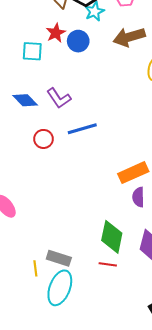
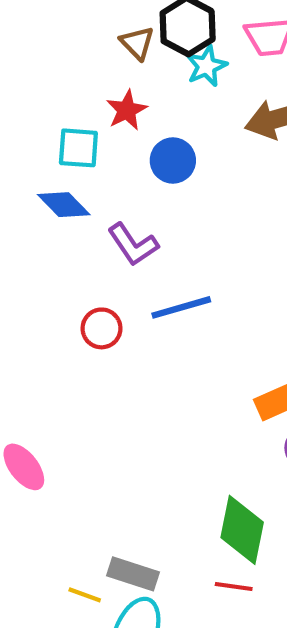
blue circle: (78, 41) -> (173, 161), moved
blue diamond: (25, 100) -> (64, 205), moved
yellow line: (35, 268) -> (85, 595), turned -63

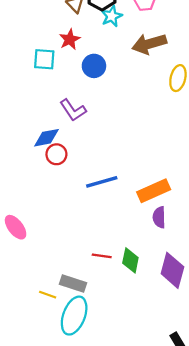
blue diamond: (64, 205) -> (46, 138), moved, turned -56
blue line: (181, 307) -> (102, 182), moved
green diamond: (242, 530) -> (130, 260), size x0.7
red line: (234, 587) -> (102, 256), moved

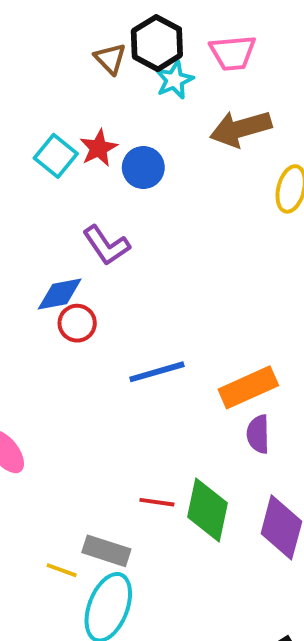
red star: (70, 39) -> (99, 148), moved
cyan square: (44, 59) -> (56, 156), turned 35
green diamond: (130, 260) -> (208, 510), size x1.4

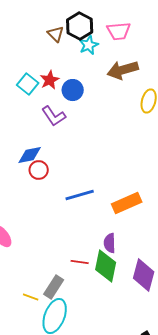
purple L-shape: (106, 245) -> (54, 116), moved
purple semicircle: (258, 434) -> (110, 243), moved
gray rectangle: (106, 551) -> (54, 287), turned -75

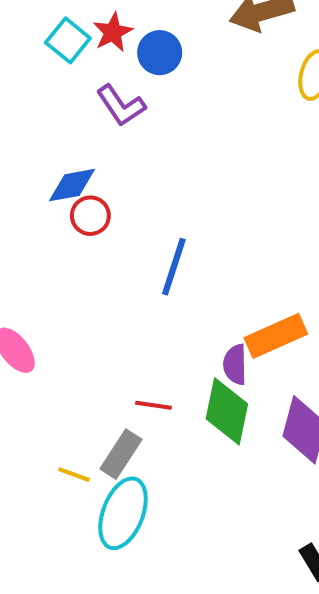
blue line: (80, 195) -> (174, 267), turned -56
orange rectangle: (127, 203) -> (276, 336), moved
red line: (80, 262) -> (154, 405), moved

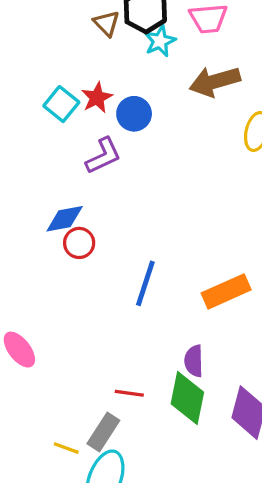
purple L-shape: (121, 106) -> (103, 156), turned -81
orange rectangle: (276, 336) -> (226, 291), moved

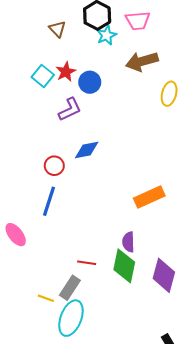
brown triangle: (107, 23) -> (57, 29), moved
blue diamond: (65, 219) -> (87, 150), moved
blue line: (145, 283) -> (49, 201), moved

